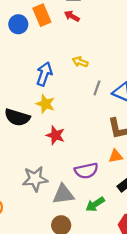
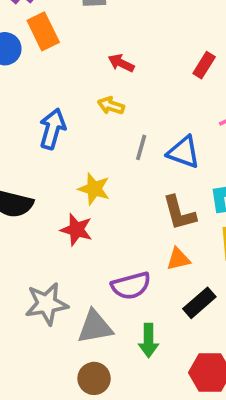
red arrow: (72, 16) -> (121, 63), moved
yellow star: (45, 104) -> (94, 189), moved
green arrow: (95, 204) -> (149, 341), turned -54

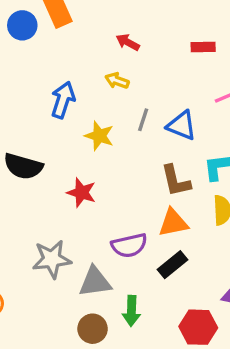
red rectangle: (204, 65) -> (203, 47), turned 55
yellow star: (94, 189) -> (99, 136), moved
orange triangle: (178, 259) -> (173, 223), size x1.4
black rectangle: (199, 303) -> (173, 265), moved
green arrow: (149, 341) -> (131, 311), moved

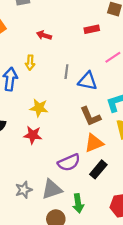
yellow arrow: (117, 81) -> (30, 63), moved, turned -96
gray line: (143, 120) -> (66, 72), moved
yellow star: (99, 136) -> (39, 108), moved
gray star: (52, 259) -> (24, 190), moved, size x0.7

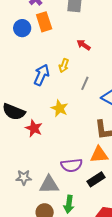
gray line: (66, 72) -> (85, 83), moved
red star: (33, 135) -> (34, 128), moved

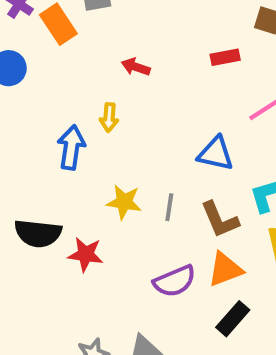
orange rectangle: (44, 22) -> (58, 24), moved
gray line: (85, 83) -> (169, 207), moved
purple semicircle: (72, 165) -> (175, 281), moved

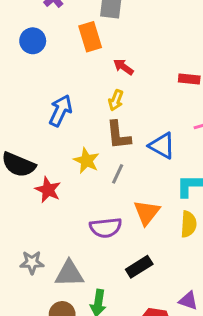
orange rectangle: (58, 24) -> (90, 37), moved
yellow arrow: (109, 117) -> (116, 100), moved
brown L-shape: (220, 220) -> (118, 135), moved
orange triangle: (225, 269) -> (147, 212), moved, turned -48

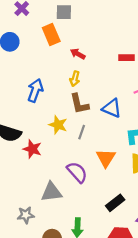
purple semicircle: (106, 228) -> (77, 172), turned -120
gray star: (32, 262) -> (26, 215), moved
black rectangle: (139, 267) -> (115, 203), moved
gray triangle: (69, 274) -> (51, 192), moved

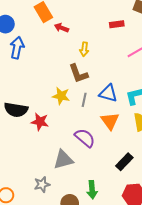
red arrow: (78, 54) -> (61, 28), moved
yellow arrow: (75, 79) -> (84, 49), moved
blue arrow: (35, 90) -> (17, 48), moved
blue triangle: (112, 108) -> (108, 93), moved

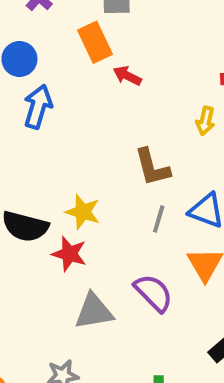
yellow arrow: (84, 49) -> (205, 121), moved
yellow star: (61, 96) -> (83, 212), moved
gray triangle: (63, 160) -> (94, 311), moved

